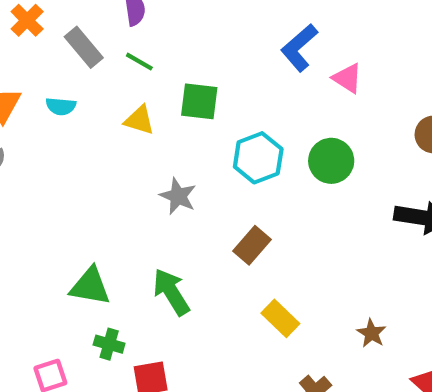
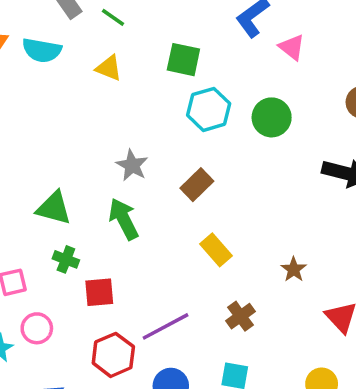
green square: (199, 101) -> (183, 60), moved
cyan semicircle: (61, 106) -> (42, 50), size x1.5
gray star: (178, 196) -> (132, 165), moved

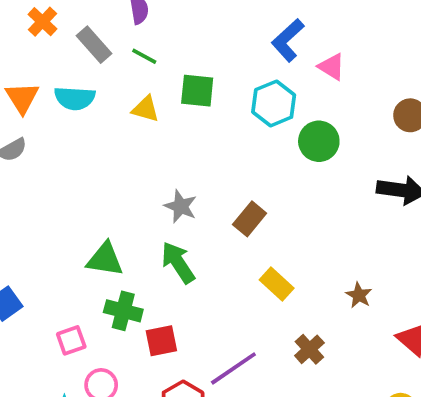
green square: (183, 60) -> (197, 91), moved
cyan hexagon: (209, 109) -> (274, 103), moved
green cross: (66, 259) -> (123, 311), size x1.4

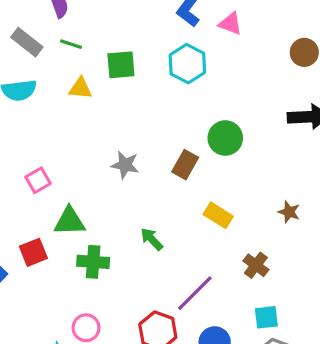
green circle: (319, 141) -> (225, 138), moved
green arrow: (178, 263) -> (152, 239), moved, size x0.7
pink square: (71, 340) -> (38, 180), moved
red square: (161, 341) -> (33, 252), moved

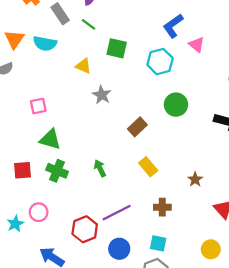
yellow triangle: (80, 88) -> (83, 66), moved
green circle: (225, 138) -> (176, 105), moved
gray star: (125, 165) -> (102, 95), moved
red square: (33, 252) -> (22, 170), moved
brown cross: (256, 265) -> (162, 207), turned 35

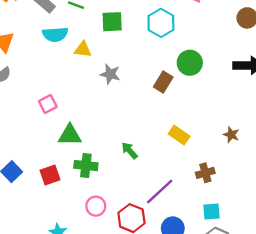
cyan semicircle: (45, 43) -> (55, 34), moved
brown rectangle: (137, 127) -> (163, 82), moved
pink circle: (39, 212) -> (96, 206), moved

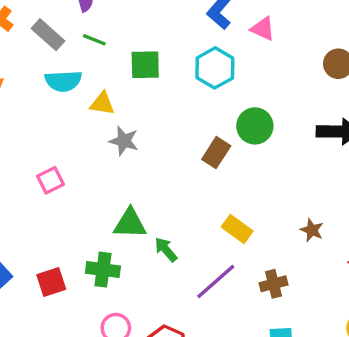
gray star: (110, 74) -> (124, 141), moved
green triangle: (70, 135) -> (130, 223), moved
purple line: (160, 192) -> (216, 281), moved

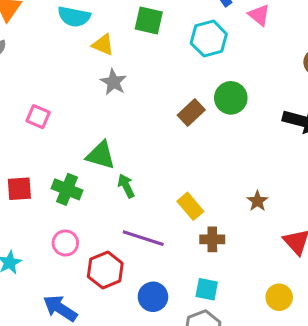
pink square: (50, 180) -> (38, 117), moved, turned 35
yellow rectangle: (237, 229) -> (190, 206), moved
purple line: (216, 281) -> (143, 238), moved, turned 45

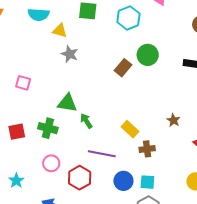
blue circle: (153, 297) -> (123, 181), moved

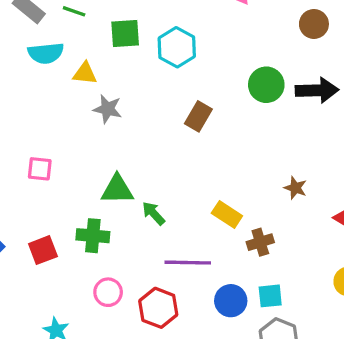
cyan hexagon: (128, 18) -> (177, 47), moved
green circle: (148, 55) -> (266, 85), moved

